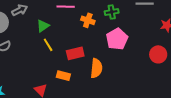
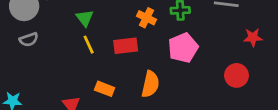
green triangle: (43, 26) -> (85, 18), turned -40
red rectangle: (75, 53) -> (126, 46), moved

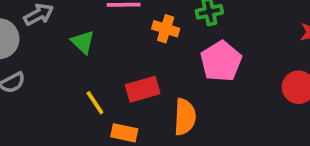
yellow line: (89, 45) -> (95, 103), moved
red rectangle: (126, 46) -> (143, 89), moved

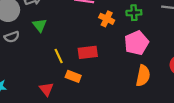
green triangle: (83, 42) -> (40, 25), moved
orange semicircle: (185, 117) -> (143, 76), moved

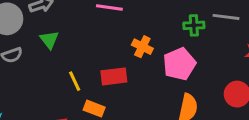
green cross: (134, 13) -> (194, 25), moved
orange cross: (107, 19) -> (142, 47), moved

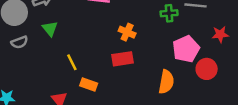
pink pentagon: (179, 64) -> (186, 49), moved
red rectangle: (114, 76) -> (123, 59), moved

